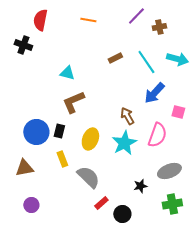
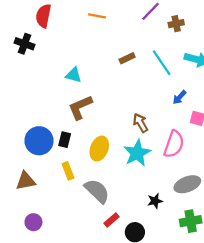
blue arrow: (154, 93) -> (180, 97), moved, size x0.6

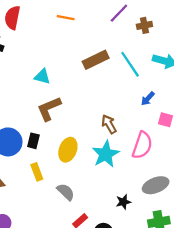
brown rectangle: (127, 58) -> (96, 60), size x1.6
gray semicircle: (97, 191) -> (66, 192), size x0.7

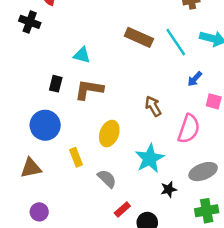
brown rectangle: (96, 60) -> (139, 37), turned 50
brown L-shape: (49, 109) -> (89, 90), turned 32
black rectangle: (33, 141) -> (56, 84), moved
cyan star: (106, 154) -> (150, 158), moved

